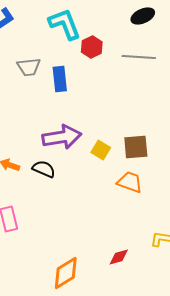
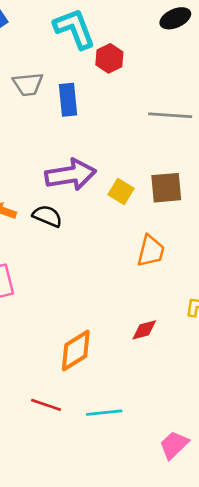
gray line: (139, 57) -> (170, 115), moved
orange trapezoid: (130, 182) -> (151, 251), moved, turned 84

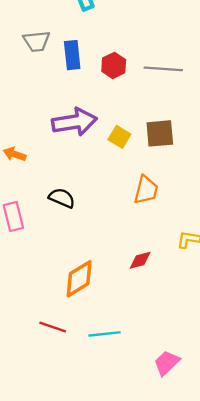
red hexagon: (109, 58) -> (114, 65), moved
black semicircle: (47, 216) -> (62, 198), moved

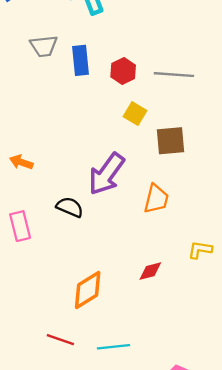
purple arrow: (75, 122) -> (107, 174), moved, turned 135
yellow square: (119, 137) -> (135, 114), moved

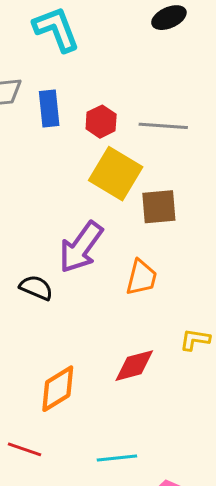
yellow square: (135, 114) -> (116, 174), size x1.8
red diamond: (150, 271) -> (134, 366), size x1.4
cyan line: (114, 347) -> (117, 458), moved

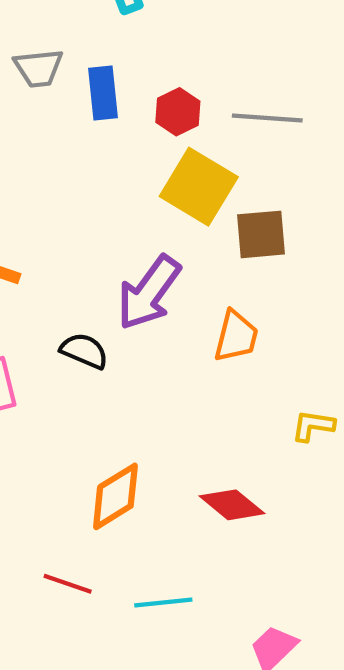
red diamond: (134, 366) -> (232, 505), moved, turned 54
cyan line: (117, 458) -> (163, 603), moved

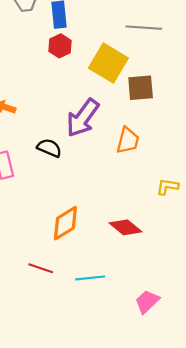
red hexagon: (178, 112) -> (60, 46), moved

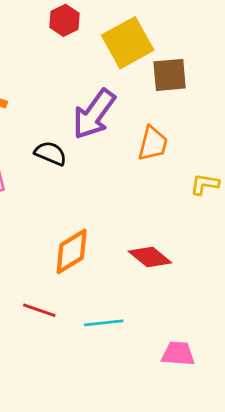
yellow square: (108, 63) -> (128, 43), turned 30
yellow L-shape: (167, 187) -> (205, 184), moved
pink trapezoid: (147, 302) -> (178, 354), turned 48

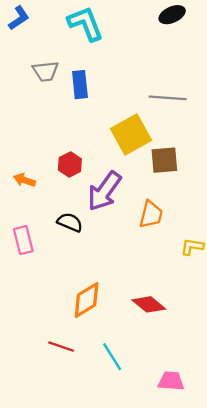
red hexagon: (65, 20) -> (70, 165), moved
cyan line: (104, 323) -> (112, 357), turned 64

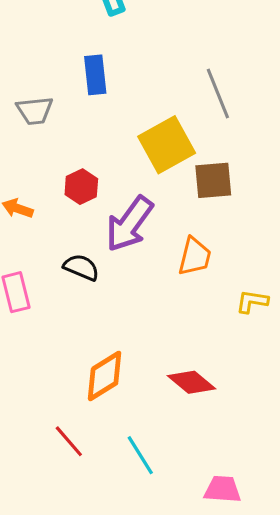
gray trapezoid: (46, 71) -> (35, 111), moved
gray line: (168, 98) -> (218, 93), turned 64
red line: (61, 347) -> (69, 441), turned 30

